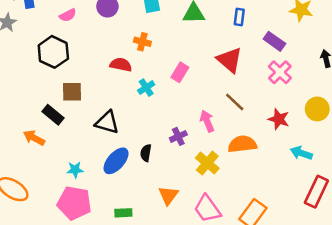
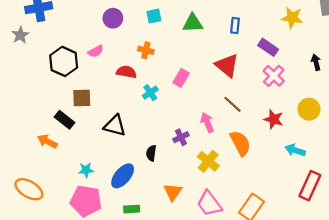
pink semicircle: (68, 15) -> (96, 51), moved
orange semicircle: (242, 144) -> (240, 143), turned 70
blue ellipse: (116, 161) -> (123, 176), moved

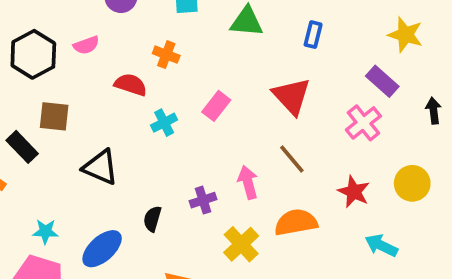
purple rectangle: (268, 47) -> (382, 81), moved
orange semicircle: (240, 143) -> (296, 222), turned -80

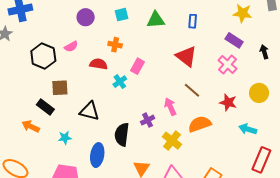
pink rectangle: (216, 106) -> (138, 66), moved
black semicircle: (152, 219) -> (122, 135), size x1.6
cyan star: (45, 231) -> (65, 138), moved
blue ellipse: (102, 249) -> (97, 155), turned -30

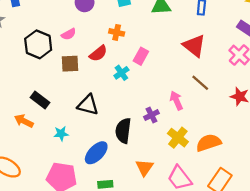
red semicircle: (98, 64) -> (98, 53), turned 132
brown square: (60, 88) -> (70, 64), moved
orange semicircle: (200, 124) -> (209, 143), moved
blue ellipse: (97, 155) -> (96, 153), turned 35

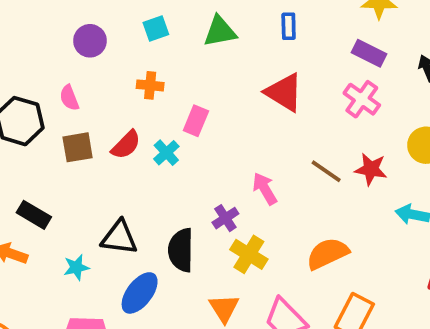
pink semicircle: (69, 34) -> (69, 98), turned 104
red semicircle: (98, 53) -> (126, 145), moved
brown line: (200, 83) -> (326, 171), moved
black triangle: (88, 105) -> (119, 237), moved
yellow cross: (178, 138) -> (249, 254), moved

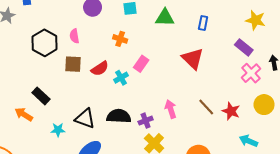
pink cross: (362, 99) -> (251, 73), moved
black semicircle: (181, 250) -> (119, 116), moved, turned 80

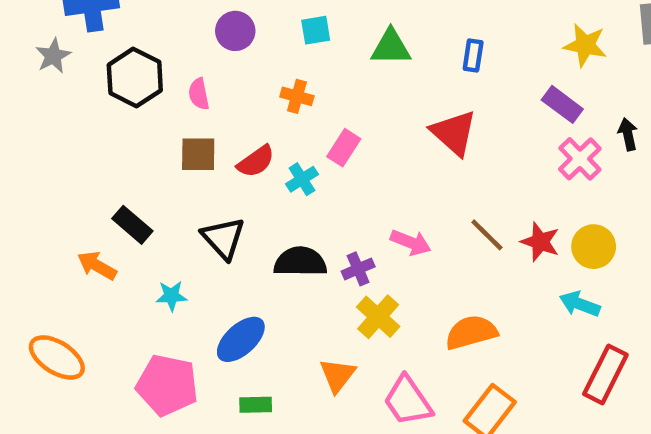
black hexagon: (45, 43) -> (135, 78), moved
yellow circle: (264, 105) -> (594, 247), moved
pink arrow: (171, 109) -> (411, 242), turned 132
black triangle: (85, 119) -> (223, 238), moved, turned 30

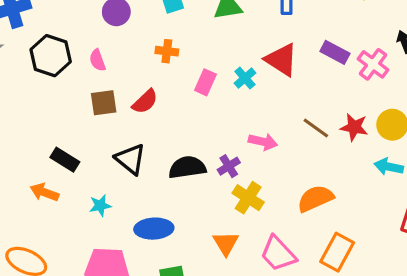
purple rectangle: (562, 104) -> (335, 52), moved
cyan cross: (302, 179) -> (245, 78), moved
blue ellipse: (241, 339) -> (154, 229), turned 48

